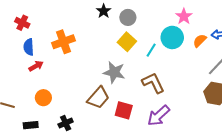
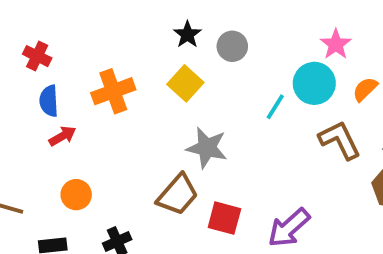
yellow square: (127, 42) -> (185, 83), moved
brown L-shape: (153, 83) -> (340, 140), moved

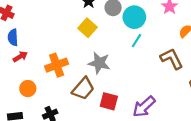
cyan circle: (314, 83) -> (134, 17), moved
orange cross: (113, 91) -> (57, 65), moved

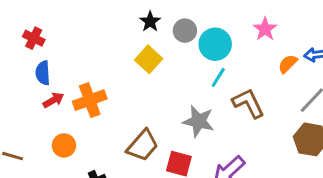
brown L-shape: (172, 59) -> (248, 103), moved
gray star: (99, 63) -> (199, 121), moved
orange cross: (57, 65) -> (90, 100), moved

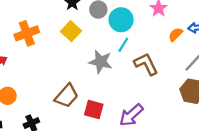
orange cross: (90, 100) -> (27, 33), moved
gray star: (199, 121) -> (101, 62), moved

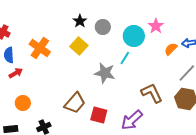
cyan circle: (121, 20) -> (134, 36), moved
orange cross: (27, 33) -> (40, 48), turned -35
brown L-shape: (146, 64) -> (152, 93), moved

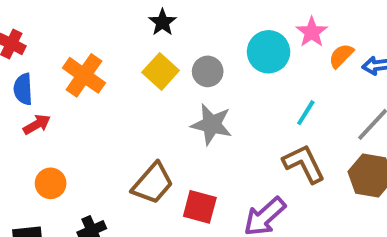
gray circle: (103, 27) -> (208, 71), moved
orange semicircle: (171, 49) -> (341, 56), moved
cyan line: (125, 58) -> (306, 113), moved

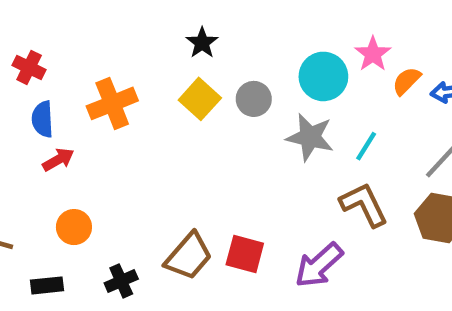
orange cross: (84, 75) -> (112, 103), turned 33
gray star: (212, 124) -> (310, 137), moved
brown trapezoid: (153, 183) -> (189, 256), moved

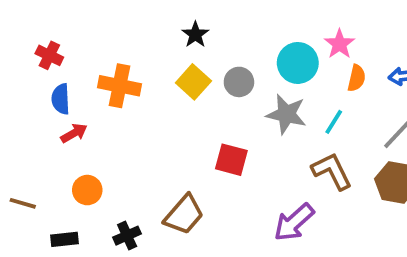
orange semicircle: (407, 81) -> (357, 78), moved, turned 148
orange cross: (112, 103) -> (119, 86), turned 33
red square: (245, 254) -> (231, 160), moved

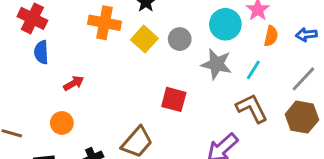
red cross: (49, 55) -> (32, 18), size x1.4
orange cross: (119, 86) -> (105, 23), moved
red arrow: (74, 133) -> (74, 83), moved

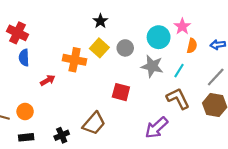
orange cross: (105, 23) -> (75, 60), moved
orange circle: (62, 123) -> (25, 111), moved

